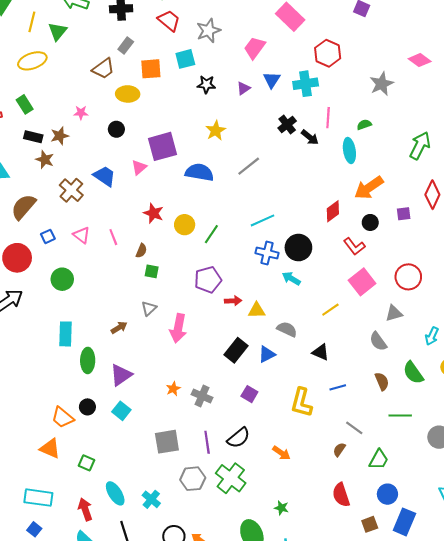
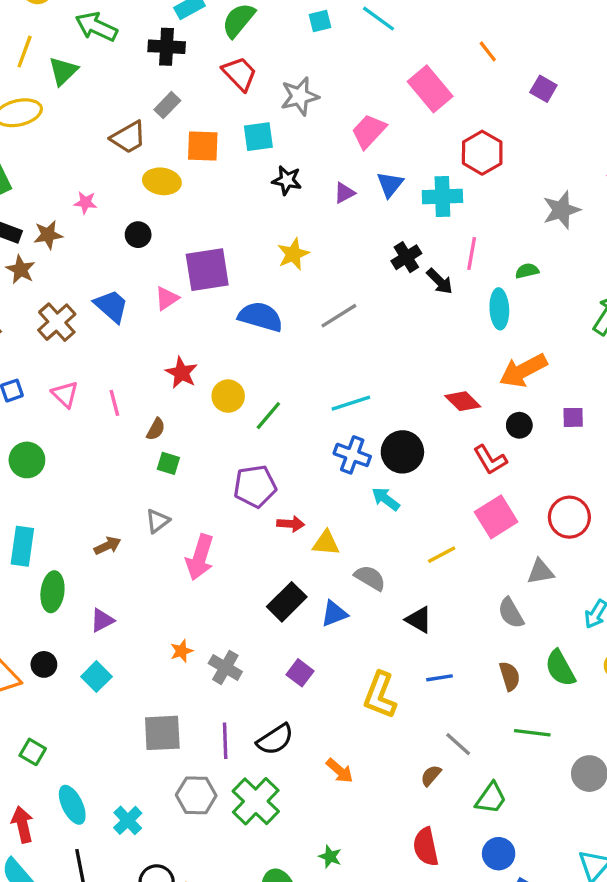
red diamond: (333, 211) -> (463, 401), turned 75
purple triangle: (121, 375) -> (102, 620), size x0.7

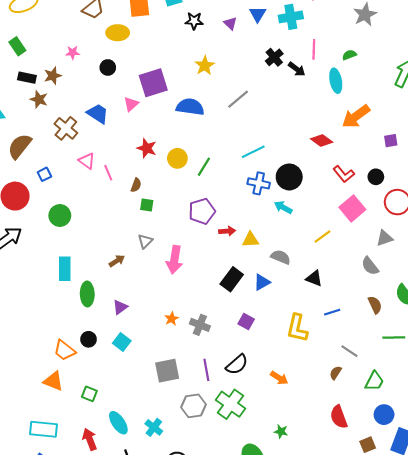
purple triangle: (344, 193) -> (230, 23), turned -40
pink triangle: (65, 394) -> (87, 161), moved
black circle: (519, 425) -> (376, 177), moved

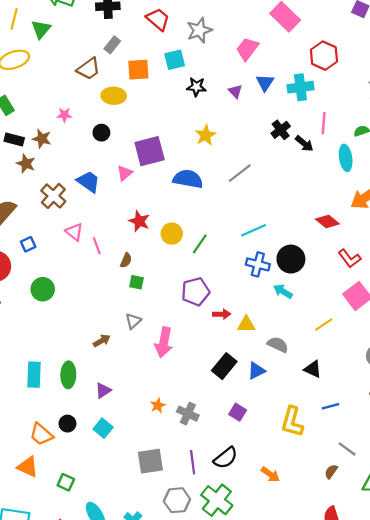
brown star: (53, 76) -> (42, 139), turned 30
cyan rectangle: (65, 269) -> (34, 375), moved

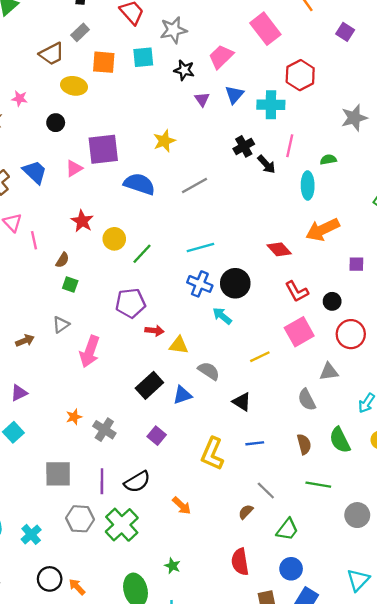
black star: (196, 87) -> (184, 70), moved

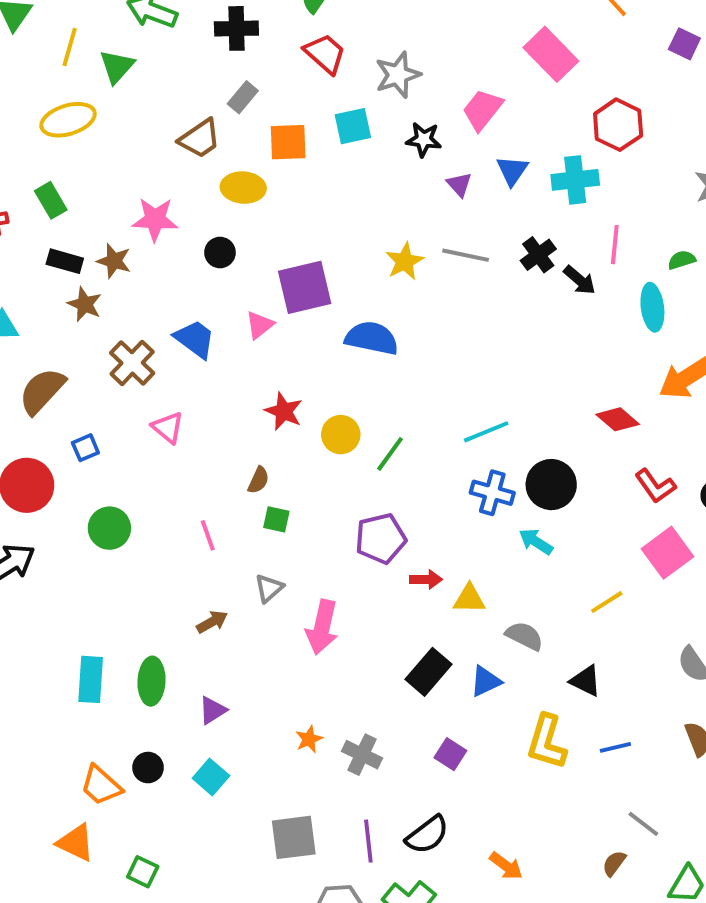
pink star: (20, 98) -> (155, 219), size x1.6
gray line: (195, 186) -> (466, 255), moved, turned 48
pink line: (34, 240) -> (208, 535), moved
yellow L-shape: (212, 454) -> (547, 742), moved

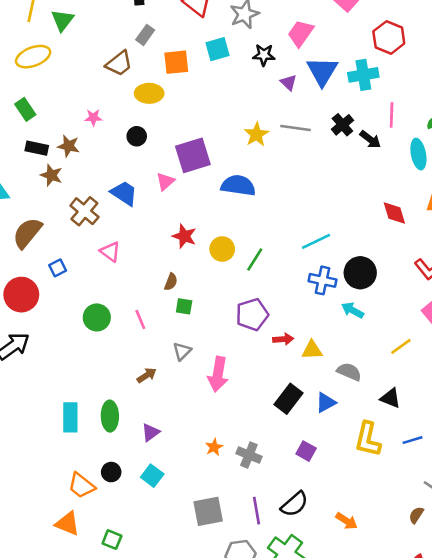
blue triangle: (512, 170) -> (322, 71), size x1.5
pink star: (155, 219) -> (93, 118), size x0.6
red diamond: (618, 419) -> (394, 213), moved, turned 36
green circle: (109, 528) -> (97, 317), moved

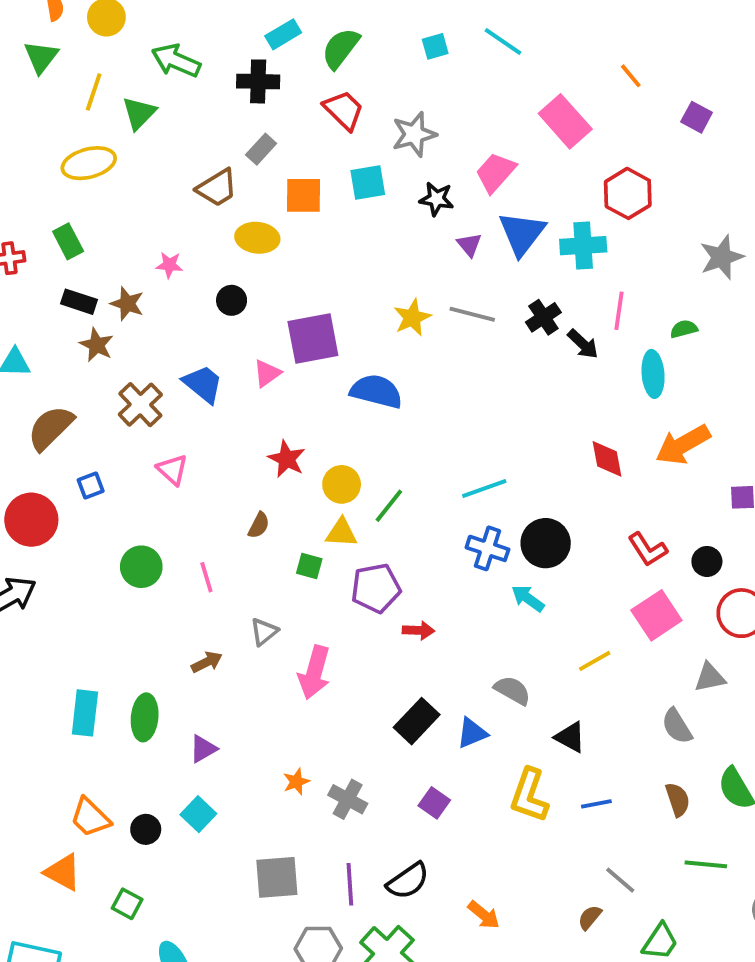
green square: (184, 306) -> (309, 566), moved
yellow triangle: (312, 350) -> (341, 533), moved
black circle: (111, 472) -> (146, 829), moved

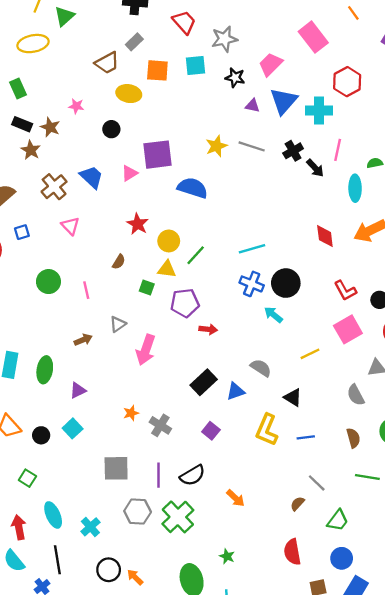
purple triangle: (469, 245) -> (253, 106), turned -42

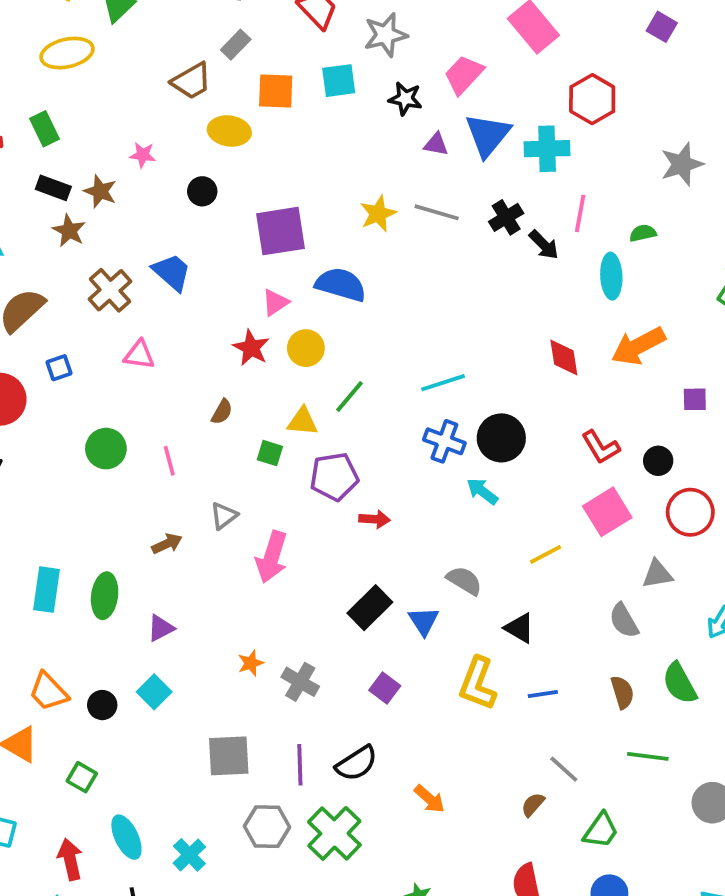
pink triangle: (129, 173) -> (275, 302), moved
pink triangle: (70, 226) -> (139, 355), turned -36
yellow circle: (169, 241) -> (306, 348), moved
blue triangle: (236, 391) -> (424, 621), turned -42

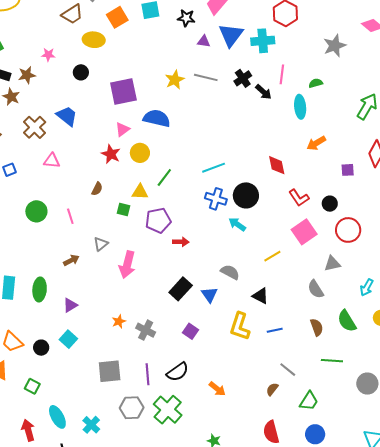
orange square: (276, 91) -> (117, 17), turned -30
brown star: (100, 191) -> (27, 75), turned -30
orange arrow: (638, 346) -> (316, 143), size x0.7
red diamond: (564, 358) -> (277, 165), moved

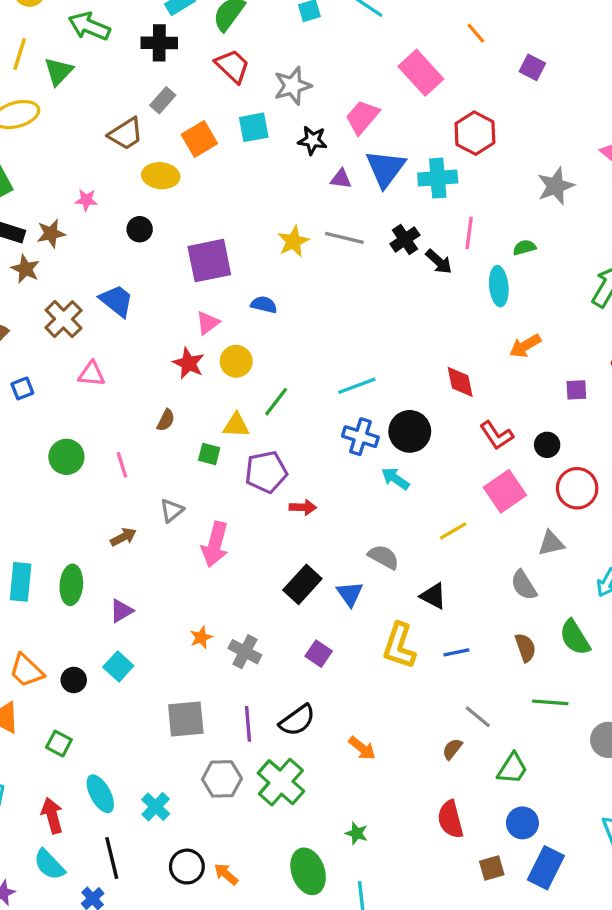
blue semicircle: (157, 118) -> (264, 305), size x0.6

